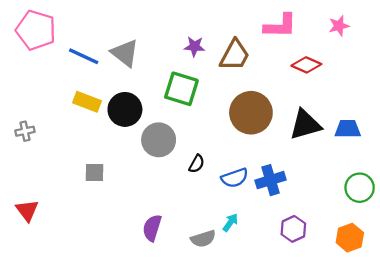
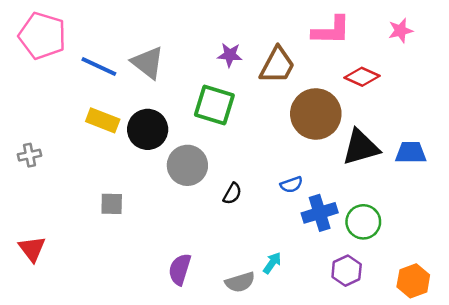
brown circle: (251, 113) -> (316, 114), moved
blue semicircle: (235, 178) -> (291, 185), moved, size x0.7
green circle: (360, 188) -> (363, 222), moved

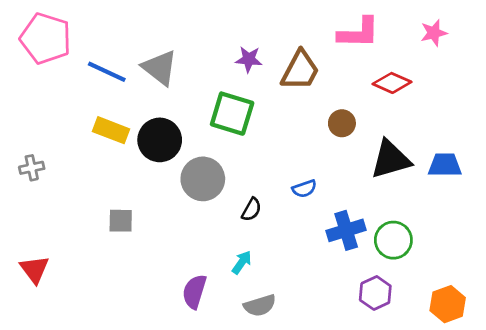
brown circle: (316, 114) -> (342, 123), size x0.5
blue semicircle: (291, 185) -> (304, 189), moved
cyan arrow: (272, 263) -> (242, 262), moved

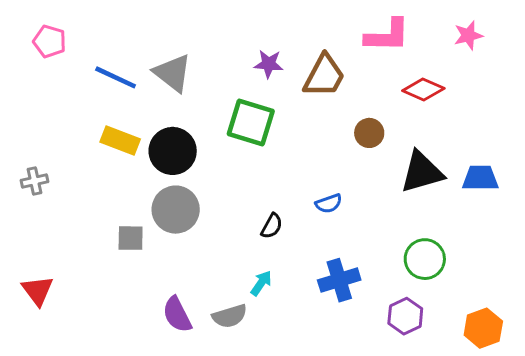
pink pentagon: (46, 38) -> (50, 41), size x0.6
gray circle: (203, 179) -> (176, 210), moved
blue cross: (346, 230) -> (339, 280), moved
purple semicircle: (194, 292) -> (177, 315), moved, turned -44
gray semicircle: (260, 306) -> (230, 316), moved

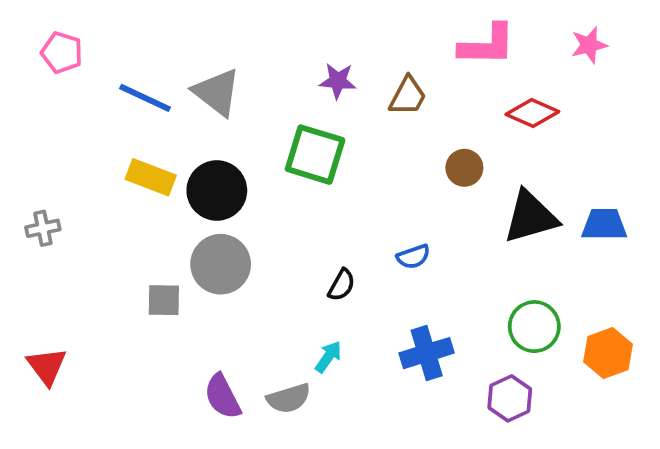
brown trapezoid: (324, 76) -> (408, 96), size x0.7
orange hexagon: (483, 328) -> (608, 353), moved

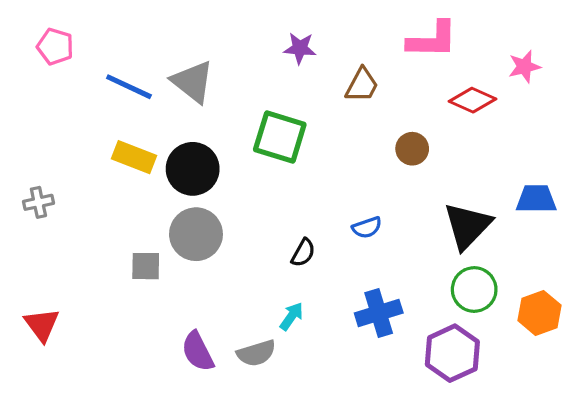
pink star: (589, 45) -> (524, 67), moved
purple star: (338, 81) -> (300, 48), moved
black triangle: (531, 217) -> (467, 226), moved, turned -30
purple hexagon: (510, 398) -> (452, 353), size x1.4

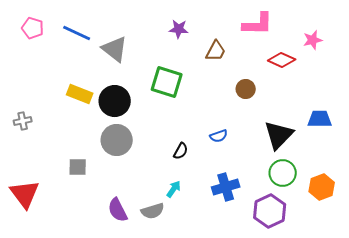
blue line: (129, 87) -> (77, 33), moved
gray square: (146, 266) -> (78, 167), moved
red triangle: (42, 325) -> (25, 194), size x1.4

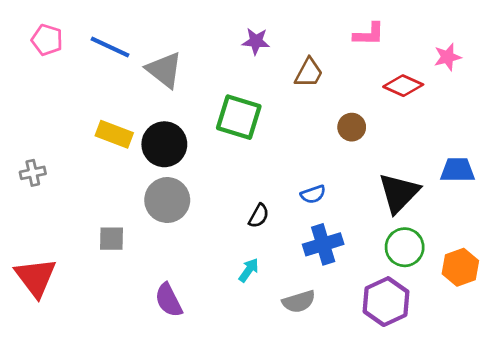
pink L-shape: (258, 24) -> (369, 34), size x0.7
blue cross: (226, 187) -> (323, 244), moved
gray semicircle: (153, 211) -> (299, 302), moved

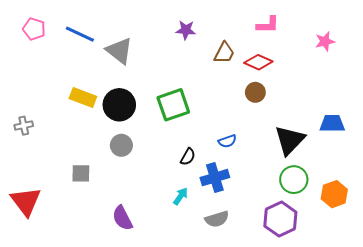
red diamond: (403, 86) -> (258, 62), moved
green square: (239, 117) -> (173, 105), moved, turned -36
gray circle: (167, 200) -> (121, 145), size x0.7
blue cross: (323, 244) -> (215, 178), moved

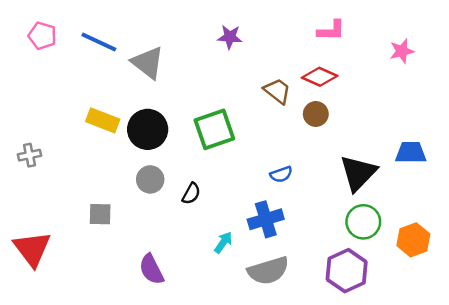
brown trapezoid: (224, 53) -> (277, 91), moved, turned -80
black semicircle: (188, 157) -> (191, 194), moved
gray semicircle: (217, 219) -> (268, 271), size x1.4

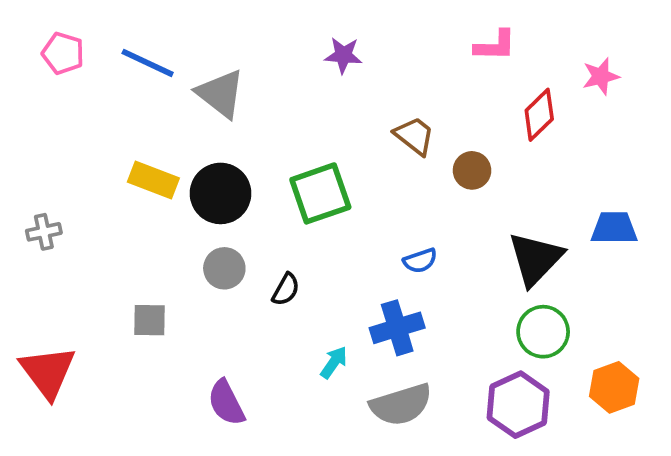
red diamond: (320, 77) -> (539, 115), moved, turned -68
orange hexagon: (413, 240) -> (614, 387), moved

